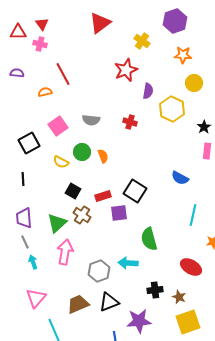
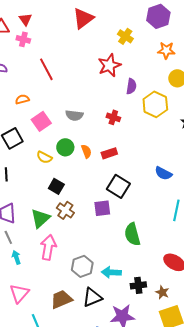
orange semicircle: (45, 92) -> (22, 99), moved
red rectangle: (103, 196) -> (109, 153), moved
cyan arrow: (128, 263) -> (111, 272), moved

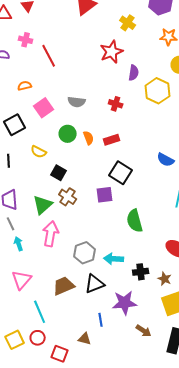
pink cross: (23, 39) -> (26, 40), moved
yellow semicircle: (44, 157) -> (39, 152), moved

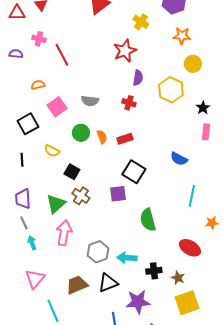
purple semicircle: (134, 73) -> (138, 78), moved

